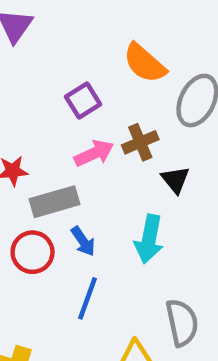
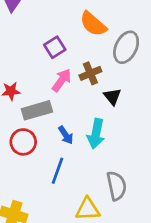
pink arrow: (94, 153) -> (62, 80), turned -30
blue arrow: (83, 241) -> (66, 135), moved

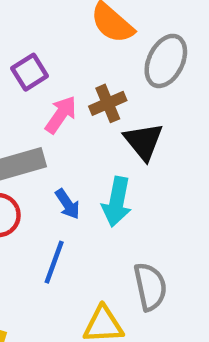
purple square: (55, 47) -> (30, 72), moved
black triangle: (112, 97) -> (144, 141), size x1.4

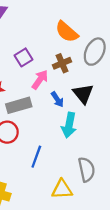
brown cross: (108, 103) -> (62, 63), moved
blue arrow: (68, 204) -> (57, 99), moved

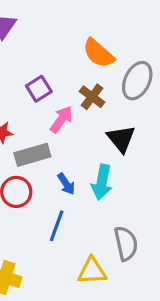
brown cross: (62, 63) -> (92, 97), turned -30
blue arrow: (57, 99) -> (66, 184), moved

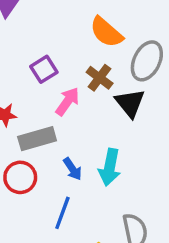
black triangle: (121, 139) -> (130, 103), moved

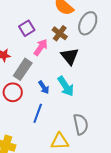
black triangle: (130, 103) -> (70, 56), moved
gray rectangle: (37, 139) -> (23, 69), turned -40
cyan arrow: (110, 167) -> (66, 86), turned -45

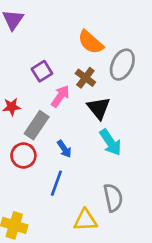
cyan arrow: (66, 86) -> (110, 142), moved

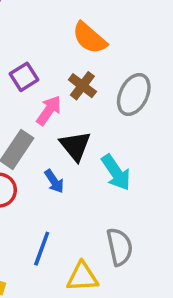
gray ellipse: (122, 65) -> (134, 95), moved
black triangle: (99, 108) -> (75, 146), moved
blue line: (56, 183) -> (42, 249), moved

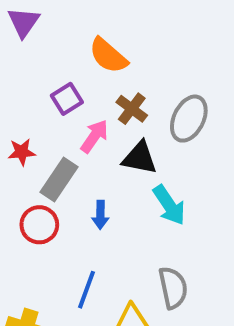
orange semicircle: (89, 38) -> (108, 56), moved
black triangle: (75, 146) -> (140, 158), moved, turned -40
blue arrow: (54, 181) -> (100, 215), turned 35

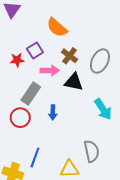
pink arrow: (94, 136) -> (50, 70), turned 54
red star: (22, 152) -> (17, 60), moved
cyan arrow: (169, 205) -> (103, 109), moved
blue line: (87, 290) -> (35, 157), moved

